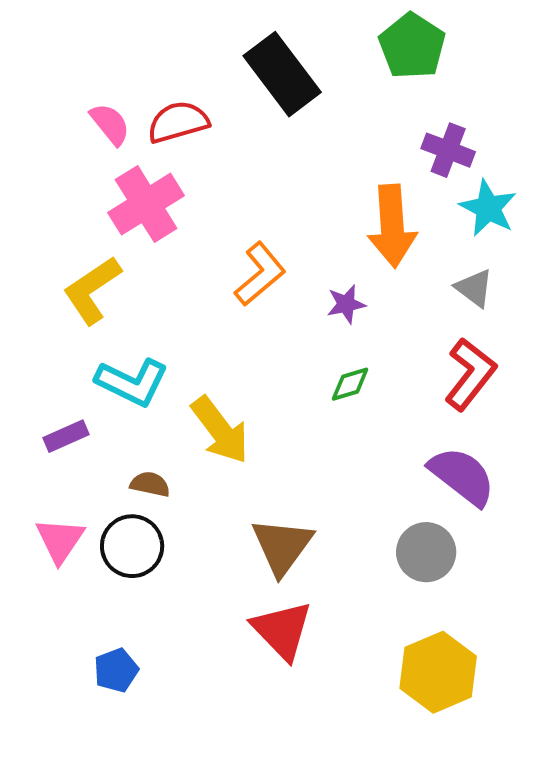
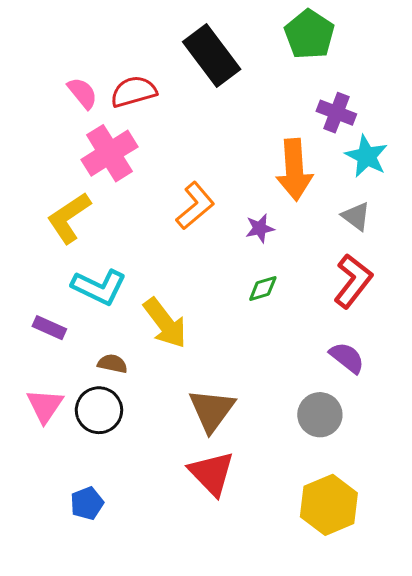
purple rectangle: (66, 436) -> (49, 328), turned 48
purple semicircle: (462, 476) -> (347, 358), size x0.7

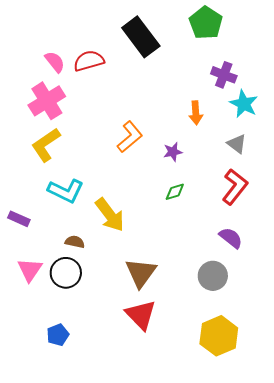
pink cross: (109, 153) -> (47, 101), moved
orange arrow: (294, 170) -> (196, 113), size x0.6
purple rectangle: (49, 328) -> (19, 219), moved

